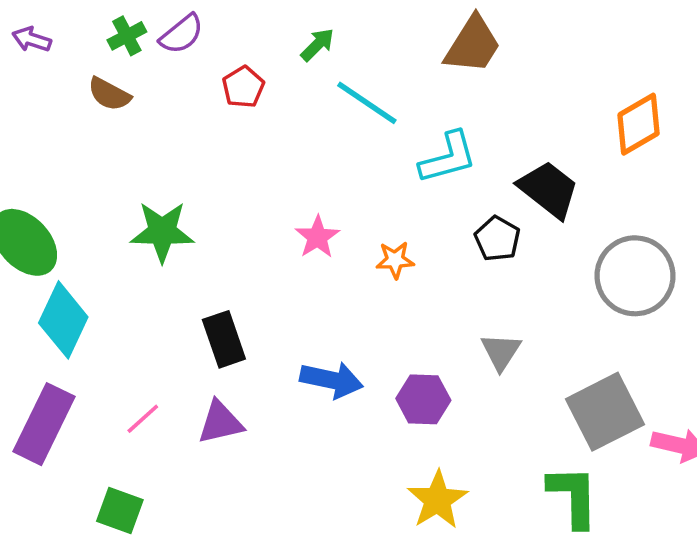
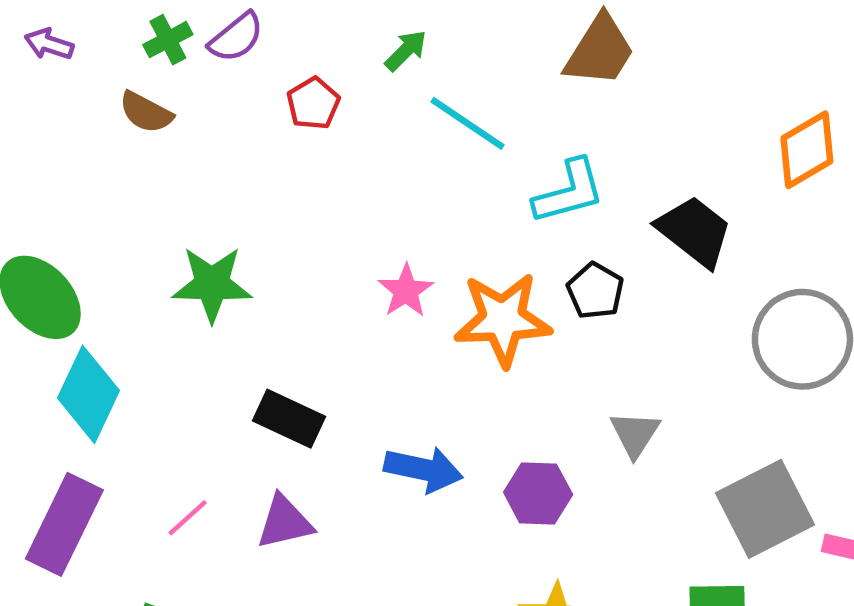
black pentagon: (497, 239) -> (595, 291), moved
orange star: (395, 260) -> (503, 319), size x2.0
black rectangle: (224, 339) -> (289, 419), turned -46

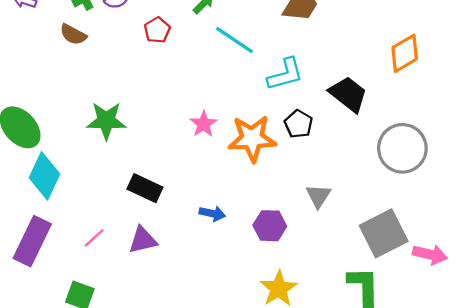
blue arrow: (423, 469) -> (212, 214), size x0.7

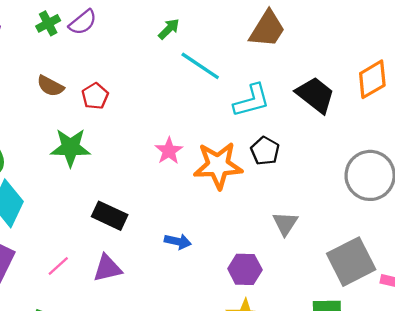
red pentagon: (157, 30) -> (95, 96), moved
brown semicircle: (73, 35) -> (50, 86), moved
black trapezoid: (348, 94) -> (315, 95), moved
purple hexagon: (270, 226) -> (245, 269), moved

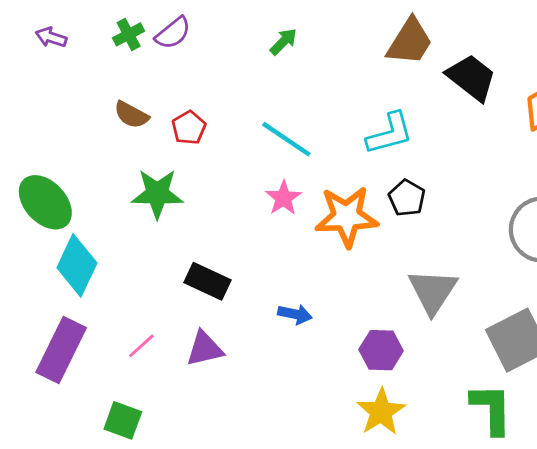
cyan line: (200, 66) -> (286, 139), moved
black trapezoid: (315, 95) -> (471, 77), moved
gray triangle: (285, 224) -> (433, 291), size x1.5

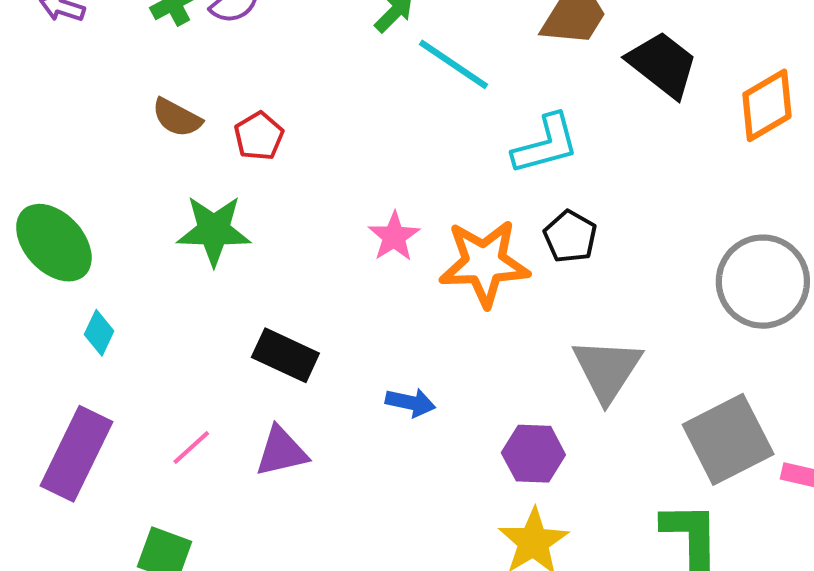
cyan line: (286, 139) -> (453, 64), moved
cyan diamond: (77, 265) -> (99, 333), size x0.5

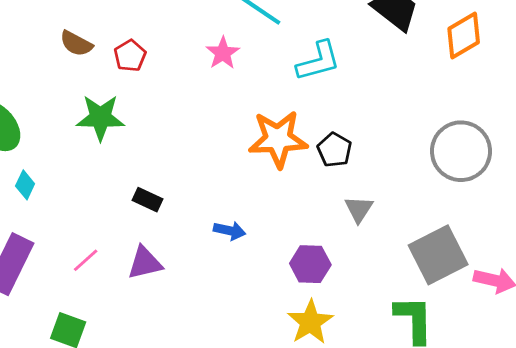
pink star: (394, 236) -> (223, 53), moved
black pentagon: (570, 236) -> (335, 150), moved
black rectangle: (285, 355) -> (147, 200), size x0.7
gray triangle: (607, 370) -> (359, 209), size x0.6

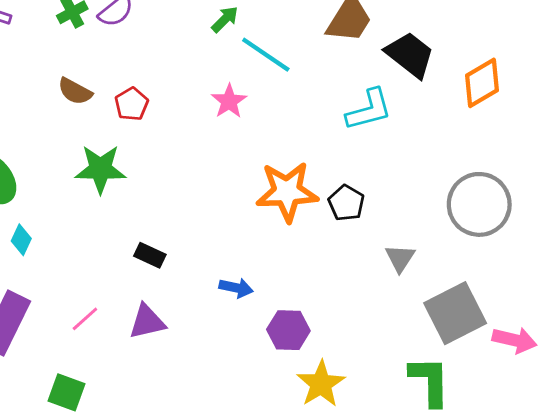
cyan L-shape: (318, 61) -> (369, 110), moved
gray triangle: (359, 209) -> (400, 258), moved
purple hexagon: (310, 264) -> (288, 330), moved

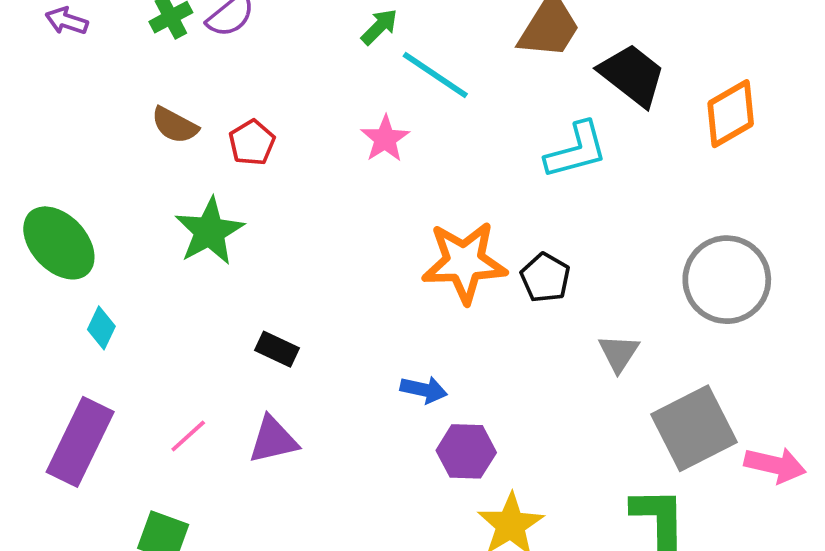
green star: (100, 169) -> (209, 231), turned -30
blue arrow: (236, 288) -> (424, 390), moved

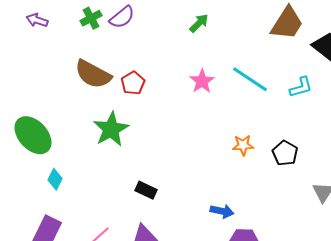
cyan line: (435, 75) -> (250, 79), moved
brown semicircle: (175, 125) -> (93, 74), size x1.5
cyan L-shape: (576, 150) -> (301, 87), size x0.7
orange star: (464, 262) -> (243, 145), size x0.5

